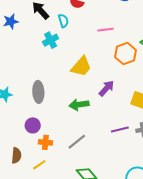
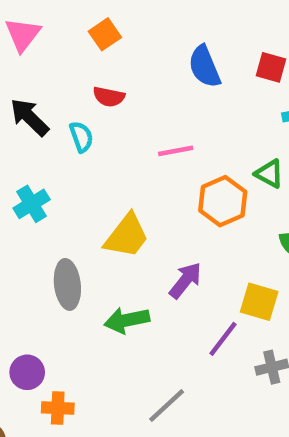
cyan cross: (51, 40) -> (32, 204), moved
gray ellipse: (38, 92) -> (67, 284), moved
purple line: (120, 130) -> (223, 339), moved, turned -36
gray line: (77, 142) -> (167, 405), moved

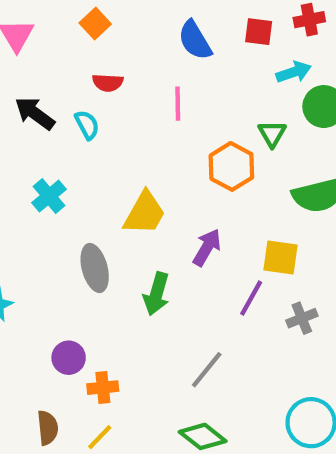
pink line: (176, 151) -> (178, 104), moved, turned -72
green triangle: (269, 174) -> (272, 134), turned 40
green arrow: (127, 320) -> (156, 294), turned -54

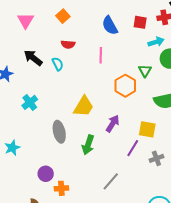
cyan cross: (49, 196) -> (30, 102), moved

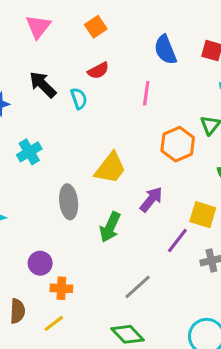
red semicircle: (68, 44) -> (98, 71), turned -40

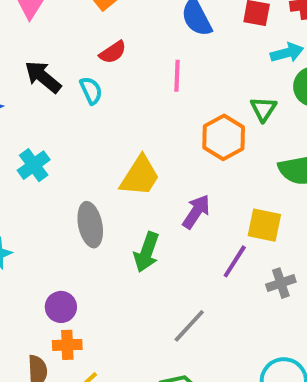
orange cross: (61, 288) -> (67, 345), moved

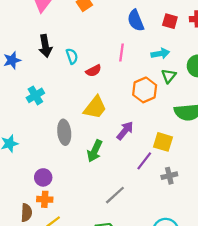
red semicircle: (113, 52) -> (94, 71), moved
cyan arrow: (287, 53) -> (160, 53), moved
black arrow: (43, 77) -> (45, 46), turned -145

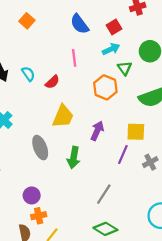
red square: (170, 21) -> (114, 27), moved, turned -32

